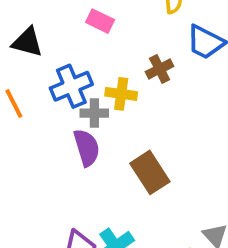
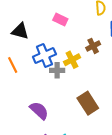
yellow cross: (121, 94) -> (72, 60), turned -35
purple semicircle: (87, 148) -> (39, 111), moved, turned -30

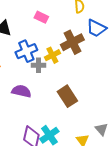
brown cross: (93, 46) -> (72, 42), size x1.6
purple semicircle: (39, 111) -> (21, 91), moved, turned -30

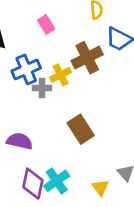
pink rectangle: (41, 17) -> (46, 24), turned 32
purple semicircle: (21, 91) -> (20, 141), moved

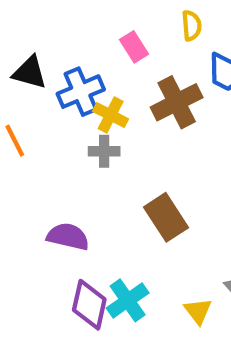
pink rectangle: (46, 24) -> (134, 47), moved
blue cross: (26, 70) -> (81, 92), moved
yellow cross: (61, 75) -> (111, 115), moved, turned -36

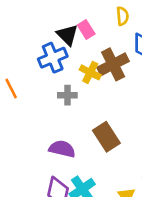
black triangle: (30, 72) -> (67, 35), moved, turned 30
yellow cross: (111, 115) -> (90, 72), moved
purple semicircle: (68, 236) -> (62, 149), moved

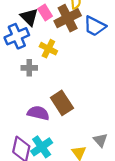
brown cross: (113, 64) -> (68, 18), moved
purple semicircle: (62, 149) -> (38, 113), moved

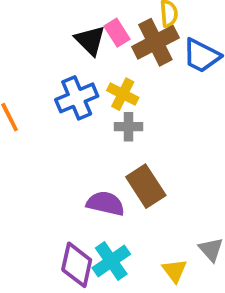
blue cross: (17, 36) -> (77, 98), moved
gray cross: (29, 68) -> (129, 127), moved

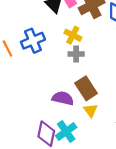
blue cross: (77, 98) -> (33, 41), moved
yellow triangle: (175, 271) -> (91, 110), moved

